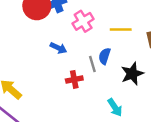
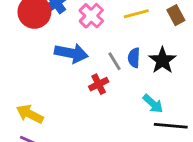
blue arrow: (58, 48) -> (71, 53), size x1.6
blue semicircle: (105, 56) -> (134, 58), moved

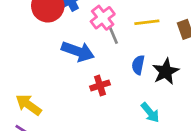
gray line: (115, 61) -> (113, 35), moved

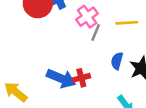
gray line: (113, 35) -> (96, 32), turned 42
blue arrow: (78, 51) -> (61, 78), moved

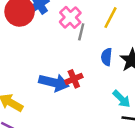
yellow line: (127, 23) -> (111, 18), turned -50

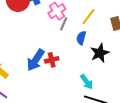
blue semicircle: (107, 57) -> (81, 38), moved
blue arrow: (54, 83) -> (36, 60), turned 100

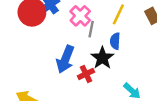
black star: (100, 53) -> (102, 58), moved
blue arrow: (36, 60) -> (65, 59), moved

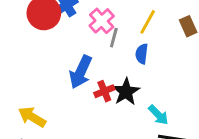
black star: (102, 58) -> (126, 92), moved

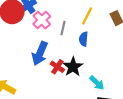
pink cross: (102, 21) -> (42, 20), moved
red cross: (104, 91) -> (57, 67), turned -32

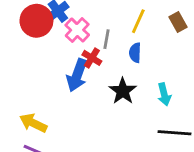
red cross: (57, 67) -> (92, 58), moved
cyan arrow: (97, 83) -> (164, 94), moved, turned 35

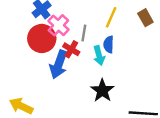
red circle: (36, 21) -> (42, 38), moved
black star: (123, 91) -> (102, 91), moved
cyan arrow: (164, 94) -> (99, 56), moved

